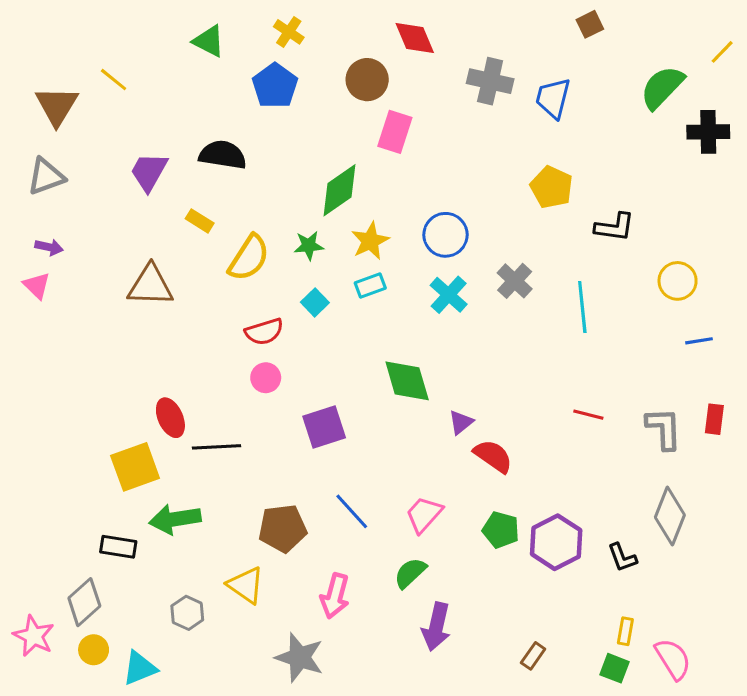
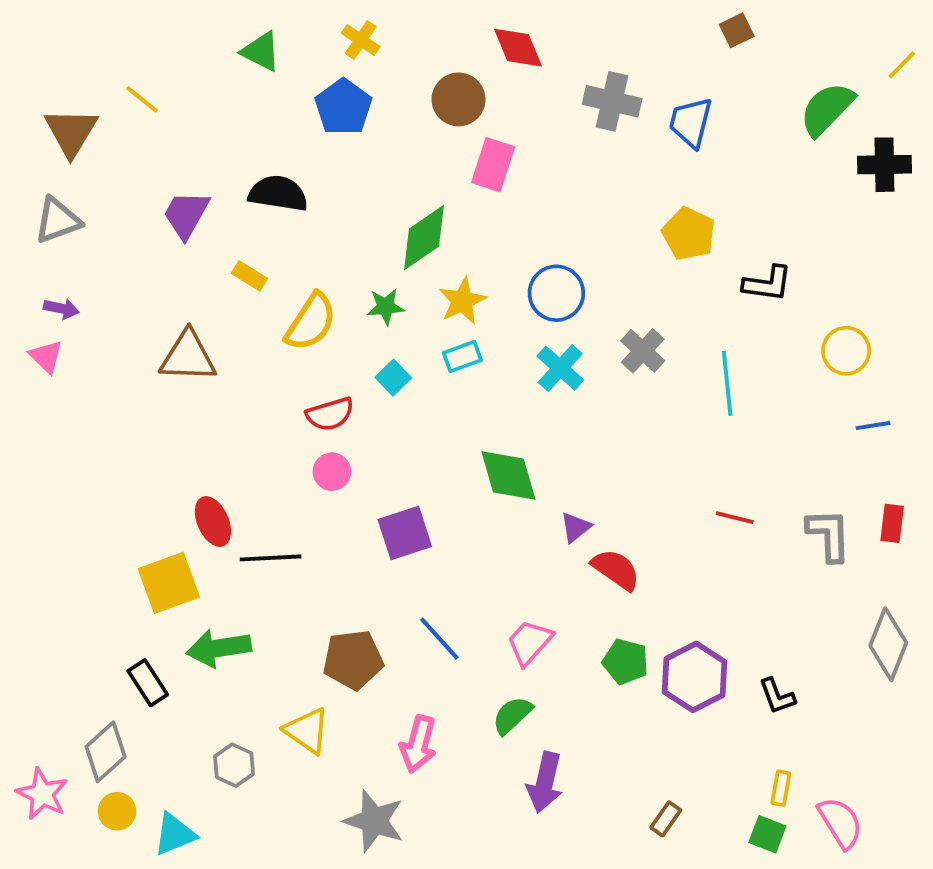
gray diamond: (670, 516) -> (888, 644), moved
black rectangle: (118, 547) -> (148, 683), turned 48

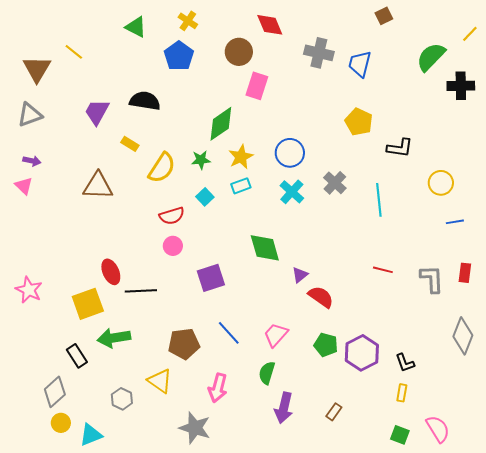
green semicircle: (512, 715) -> (267, 373), turned -30
yellow rectangle: (781, 788) -> (402, 393), moved
pink star: (42, 794) -> (29, 290), moved
brown rectangle: (666, 819) -> (334, 412), moved

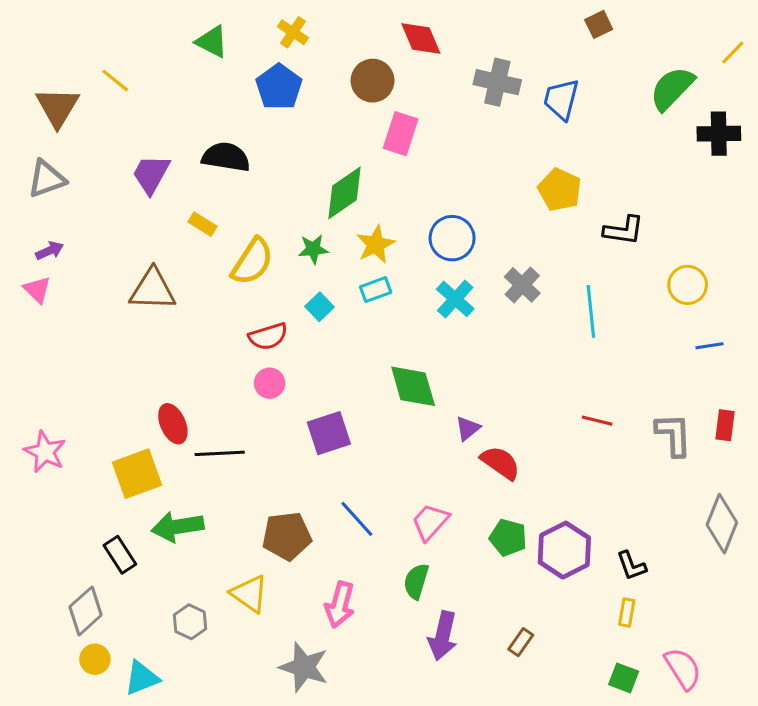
purple arrow: (32, 161) -> (50, 251), turned -36

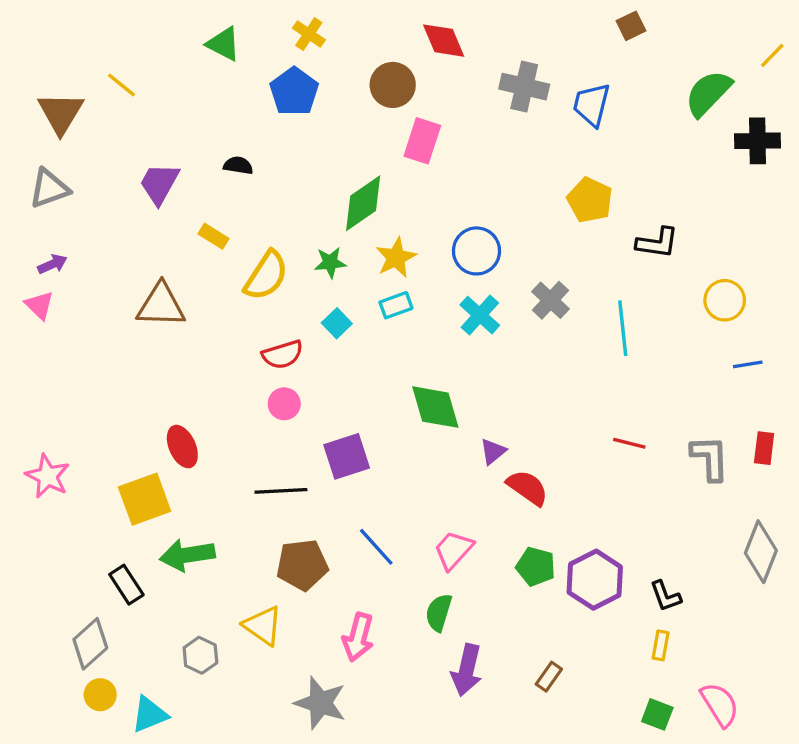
black semicircle: (226, 157) -> (238, 165), size x0.6
black line: (220, 453) -> (281, 491), moved

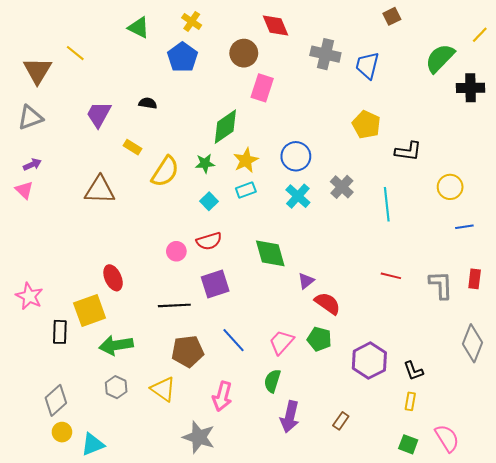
red semicircle: (283, 354) -> (209, 241), moved
green pentagon: (536, 567) -> (319, 339), moved
black rectangle: (126, 585) -> (60, 332), moved, turned 35
gray hexagon: (200, 655) -> (116, 387), moved

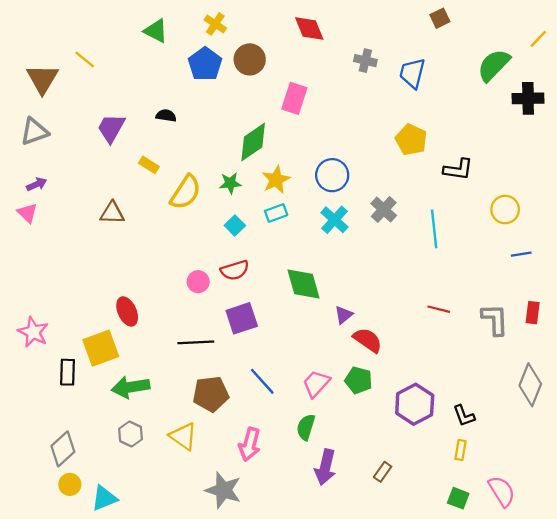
brown circle: (244, 53) -> (250, 59), moved
gray cross: (325, 54) -> (365, 61), size x0.7
brown triangle: (100, 190) -> (112, 213), size x0.7

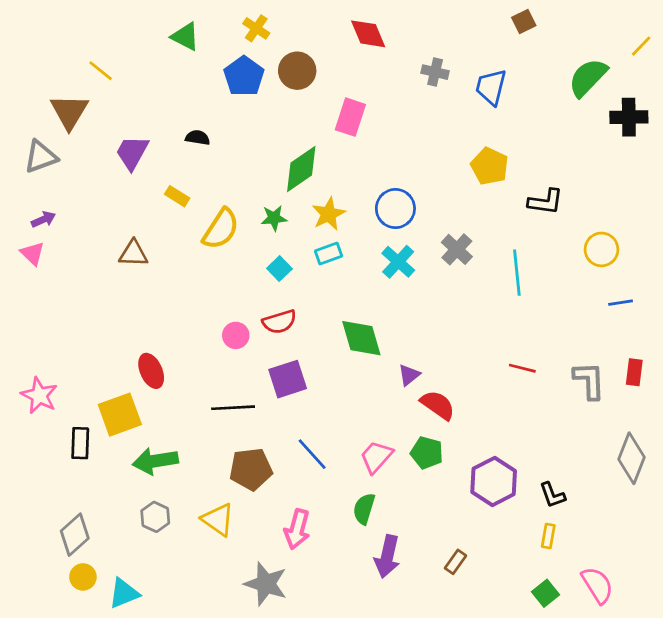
brown triangle: (42, 79) -> (69, 112), moved
green square: (458, 498) -> (546, 593), turned 30

